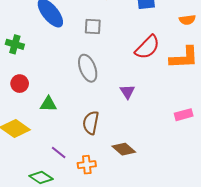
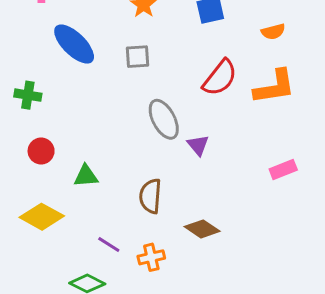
gray ellipse: (88, 68) -> (164, 119), moved

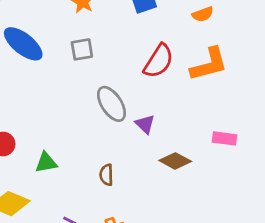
pink rectangle: (283, 169) -> (225, 138), turned 35
brown semicircle: (150, 196) -> (106, 175), size x0.7
brown diamond: (202, 229) -> (175, 161), moved

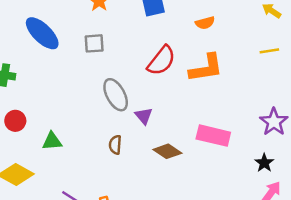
pink rectangle: (225, 138) -> (213, 136), size x1.5
brown semicircle: (106, 175) -> (115, 145), moved

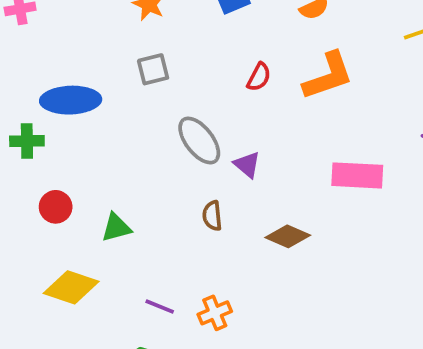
blue ellipse: (42, 33) -> (71, 100), moved, turned -36
red semicircle: (161, 61) -> (259, 77), size x0.6
brown diamond: (167, 151) -> (288, 236), moved

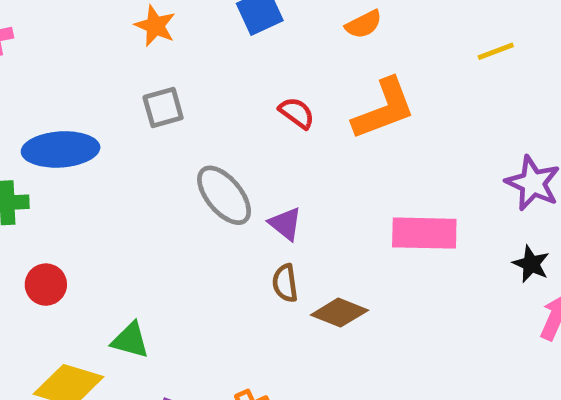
red semicircle: (259, 77) -> (297, 113), turned -80
brown semicircle: (212, 216) -> (285, 283), moved
green triangle: (116, 228) -> (130, 340), moved, turned 32

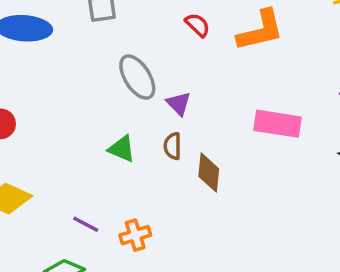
brown diamond: (339, 313) -> (209, 173), turned 66
green triangle: (130, 340) -> (122, 149), moved

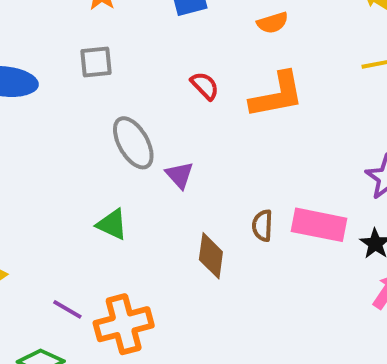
pink rectangle: (278, 124) -> (319, 225), moved
brown semicircle: (173, 146) -> (262, 226), moved
orange cross: (135, 235) -> (124, 324), size x1.6

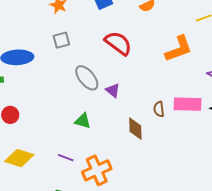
red semicircle: (205, 86) -> (118, 43), size x1.8
orange L-shape: (277, 95) -> (179, 49), moved
purple line: (67, 309) -> (66, 158), moved

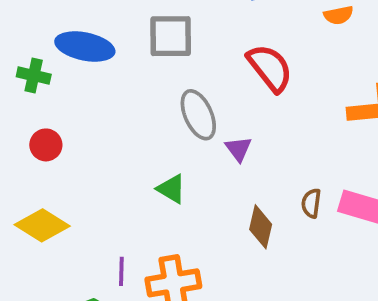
gray square: (61, 40) -> (171, 36), size x1.5
purple line: (66, 158) -> (121, 271), moved, turned 56

